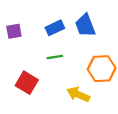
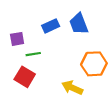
purple square: (14, 31) -> (17, 39), moved
green line: (55, 57) -> (33, 54), moved

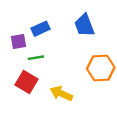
blue rectangle: (51, 26) -> (40, 29), moved
yellow arrow: (72, 88) -> (61, 94), moved

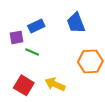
green line: (36, 58) -> (32, 52), turned 32
red square: (27, 82) -> (24, 85), moved

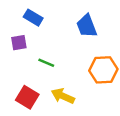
blue rectangle: (36, 26) -> (33, 18), moved, turned 56
green line: (32, 52) -> (46, 63), moved

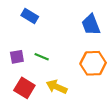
blue trapezoid: (87, 26) -> (91, 25), moved
purple square: (19, 43) -> (17, 57), moved

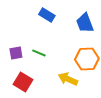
blue rectangle: (30, 16) -> (47, 15), moved
yellow arrow: (57, 87) -> (68, 79), moved

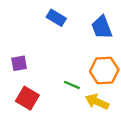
green line: (39, 53) -> (72, 85), moved
yellow arrow: (68, 79) -> (97, 102), moved

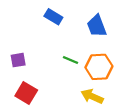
green line: (72, 85) -> (70, 60), moved

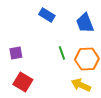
green line: (70, 60) -> (62, 53), turned 48

